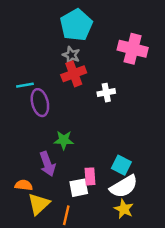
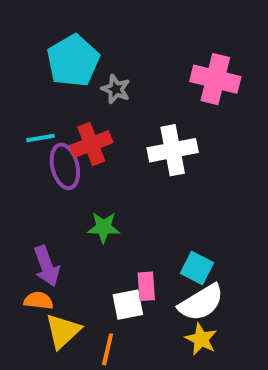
cyan pentagon: (76, 25) -> (73, 61), moved
red cross: (74, 74) -> (91, 144), moved
white cross: (106, 93) -> (173, 150), size x1.6
purple arrow: (47, 164) -> (47, 266), moved

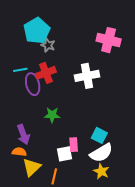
gray star: (116, 89) -> (48, 45), moved

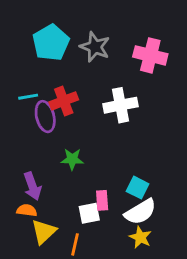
gray star: (48, 45) -> (95, 47), moved, size x1.5

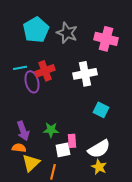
green star: (72, 159) -> (51, 130), moved
cyan square: (138, 188) -> (101, 110), moved

